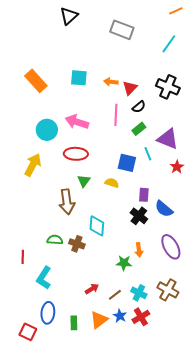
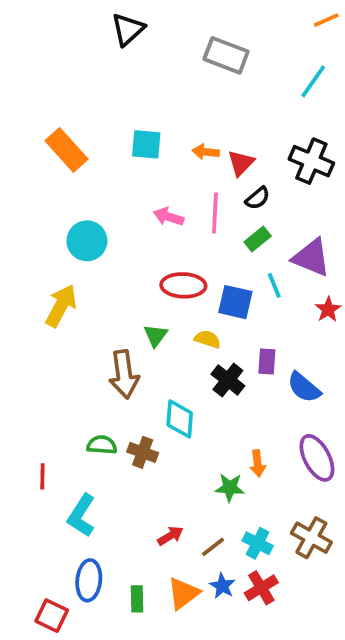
pink arrow: (77, 122) -> (169, 217), moved, size x0.7
red ellipse: (76, 154) -> (183, 285), moved
black cross: (139, 216) -> (228, 380), moved

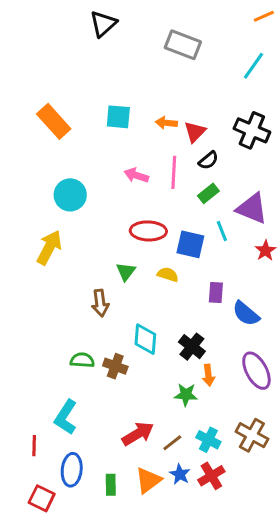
brown arrow: (124, 374) -> (100, 303), size x0.7
black cross: (228, 380) -> (192, 347), moved
red line: (42, 476) -> (34, 446), moved
red arrow: (170, 536) -> (138, 434), size x1.5

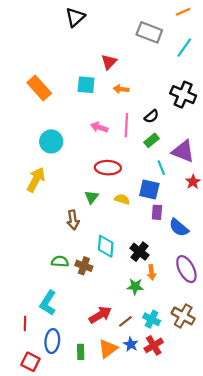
orange line: (264, 16) -> (183, 12), moved
gray rectangle: (183, 45) -> (149, 32), moved
red triangle: (195, 132) -> (109, 62), moved
blue square: (190, 244) -> (149, 189), moved

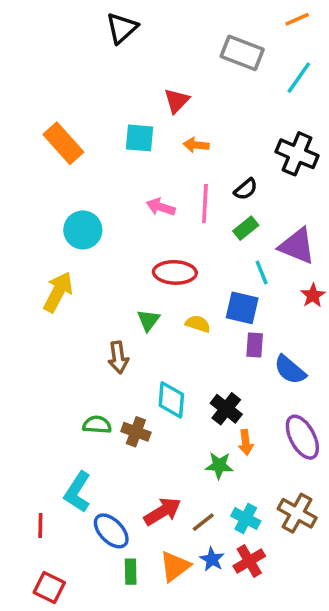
blue ellipse: (52, 341) -> (111, 531), moved, turned -50

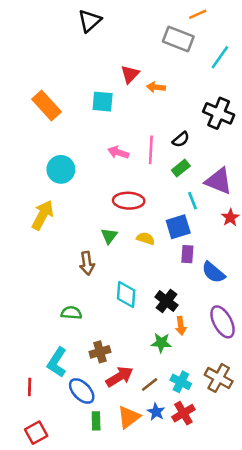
orange line: (297, 19) -> (198, 14), moved
orange arrow: (196, 145) -> (156, 87), moved
blue square: (242, 308) -> (178, 227), turned -30
brown cross: (136, 432) -> (100, 352), moved, turned -36
red square: (49, 588) -> (36, 433), turned 35

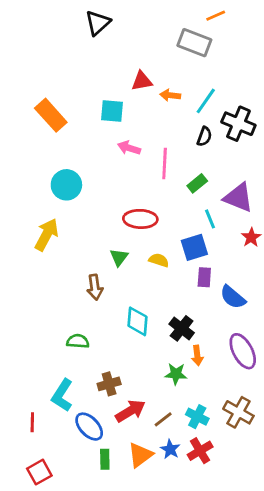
cyan line: (220, 57) -> (206, 101), moved
red triangle: (130, 74) -> (142, 81), turned 36
black semicircle: (181, 139) -> (204, 136), moved, turned -30
pink arrow: (118, 152) -> (129, 148), moved

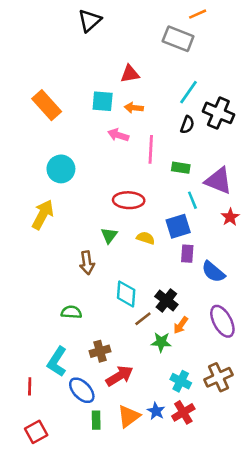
orange arrow: (170, 95) -> (134, 108), moved
green rectangle: (197, 183) -> (181, 168), turned 48
orange arrow: (197, 355) -> (181, 325), turned 42
brown cross: (238, 412) -> (218, 377), turned 36
brown line: (163, 419) -> (143, 319), moved

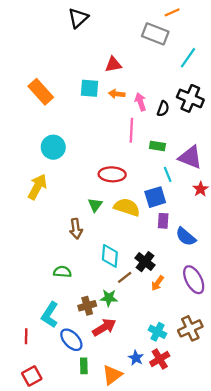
cyan line: (189, 92) -> (188, 58), moved
pink arrow: (118, 135) -> (140, 102), moved, turned 54
yellow semicircle: (146, 238) -> (127, 207), size x1.6
green star: (161, 342) -> (109, 298), moved
orange triangle: (129, 416) -> (112, 375), moved

